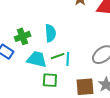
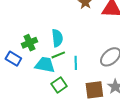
green line: (58, 56) -> (58, 55), moved
green square: (50, 80) -> (59, 85), turned -35

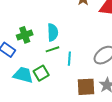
cyan trapezoid: (45, 65) -> (23, 75), moved
green square: (59, 85) -> (41, 73), moved

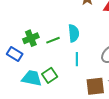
cyan semicircle: (53, 32) -> (74, 33), moved
green line: (52, 49) -> (53, 40), moved

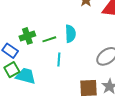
cyan line: (77, 59) -> (59, 60), moved
green square: (50, 75) -> (12, 70), moved

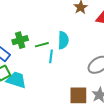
cyan line: (59, 60) -> (51, 56), moved

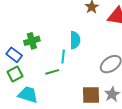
green line: (42, 45) -> (52, 72), moved
cyan trapezoid: (16, 80) -> (28, 95), moved

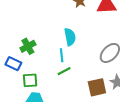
green line: (52, 72) -> (64, 71), moved
green square: (15, 74) -> (30, 80), moved, turned 35

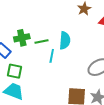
green line: (64, 71) -> (42, 41), moved

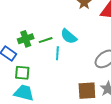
cyan semicircle: (65, 40) -> (69, 36), turned 132

